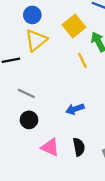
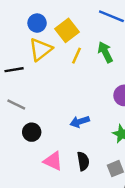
yellow square: (74, 26) -> (67, 30), moved
yellow line: (82, 60) -> (76, 56), moved, turned 49
gray line: (26, 93) -> (16, 104), moved

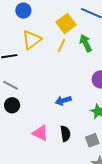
blue circle: (37, 23) -> (23, 11), moved
yellow square: (67, 30) -> (66, 24), moved
black circle: (32, 132) -> (12, 105), moved

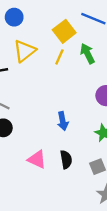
blue arrow: (63, 101) -> (63, 121), turned -84

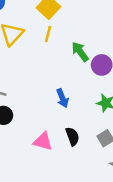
green arrow: (87, 54) -> (80, 52), moved

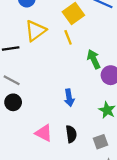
yellow line: (48, 34) -> (68, 37), turned -48

